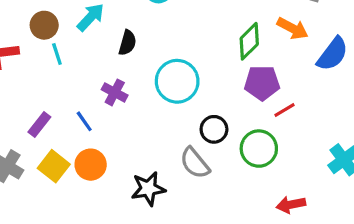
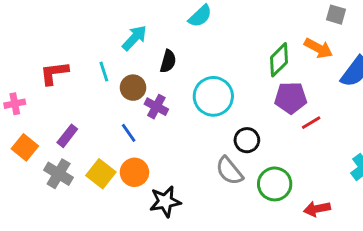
brown circle: (44, 25) -> (133, 88), moved
purple rectangle: (39, 125) -> (67, 136), moved
green circle: (259, 149) -> (275, 184), moved
black star: (148, 189) -> (165, 201), moved

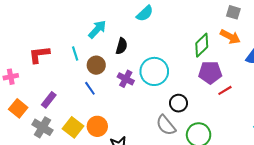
gray square: (336, 15) -> (233, 12), moved
purple cross: (156, 107) -> (126, 79), moved
blue line: (129, 133) -> (90, 88), moved

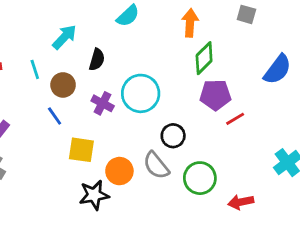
orange arrow: (230, 37) -> (190, 23), moved, turned -114
orange circle: (97, 126) -> (119, 171), moved
yellow square: (73, 127) -> (81, 150), moved, turned -30

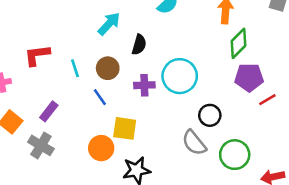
cyan line: (35, 69) -> (75, 68), moved
purple cross: (103, 103) -> (144, 85), turned -30
orange circle: (119, 171) -> (101, 148), moved

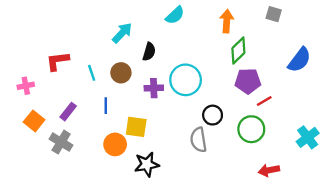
blue line: (100, 97) -> (106, 106), moved, turned 35
gray semicircle: (194, 143) -> (198, 140), turned 30
green circle: (235, 155) -> (251, 129), moved

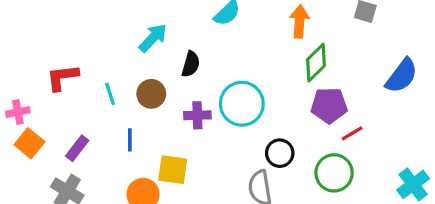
orange square: (34, 121) -> (29, 143), moved

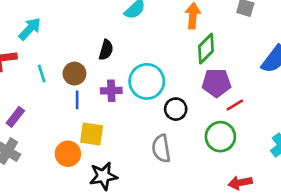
cyan arrow: (153, 38) -> (30, 29), moved
blue line: (130, 140) -> (77, 100), moved
black circle: (280, 153) -> (176, 109), moved

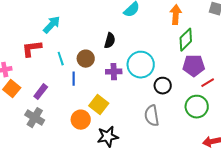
blue line: (77, 100) -> (74, 79), moved
yellow square: (92, 134) -> (99, 105), turned 30

